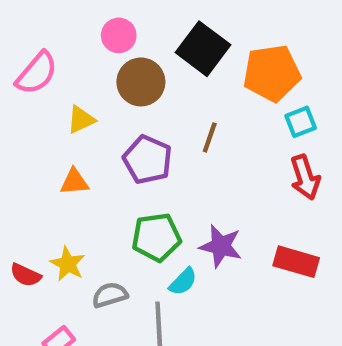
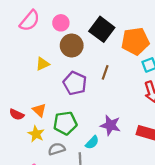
pink semicircle: (37, 73) -> (30, 21), moved
orange triangle: (74, 182) -> (39, 110), moved, turned 48
green pentagon: (156, 237) -> (65, 123), moved
red semicircle: (26, 275) -> (17, 114), moved

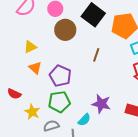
yellow triangle: (43, 64) -> (30, 47), moved
purple pentagon: (75, 83) -> (60, 76), moved
orange triangle: (39, 110) -> (35, 68), moved

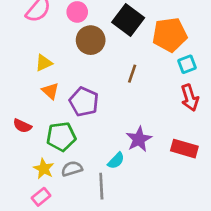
green pentagon: (59, 102) -> (61, 137), moved
purple star: (101, 104) -> (139, 139), turned 30
yellow star: (32, 112) -> (44, 169), moved

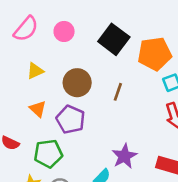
brown circle: (91, 40) -> (77, 83), moved
yellow triangle: (44, 63) -> (35, 71), moved

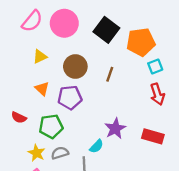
pink circle: (64, 31) -> (64, 23), size x1.6
purple pentagon: (71, 119) -> (70, 98), turned -30

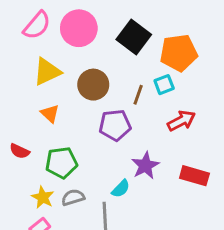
yellow triangle: (40, 57) -> (47, 72), size x1.5
cyan square: (155, 66) -> (164, 85), moved
red arrow: (157, 94) -> (181, 121), moved, turned -100
purple pentagon: (70, 98) -> (115, 125), moved

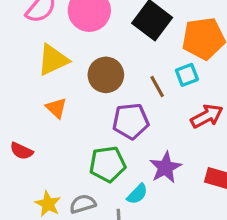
brown line: (138, 95) -> (157, 86), turned -48
green pentagon: (61, 163) -> (108, 164), moved

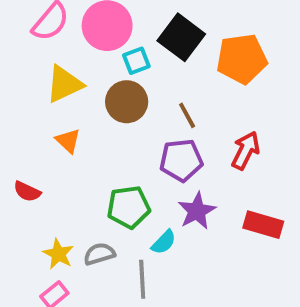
cyan square: (187, 75) -> (136, 61), moved
red arrow: (207, 116) -> (246, 150), turned -36
purple pentagon: (131, 121) -> (181, 160), moved

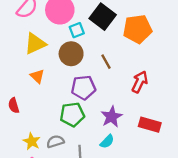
purple pentagon: (181, 160) -> (83, 87), moved
red semicircle: (27, 191) -> (14, 105), turned 48
cyan semicircle: (164, 242) -> (107, 141), moved

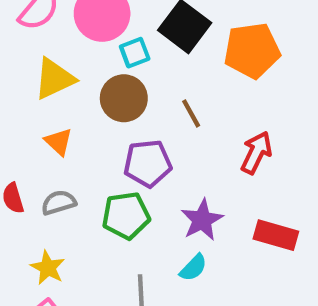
gray semicircle: (55, 141) -> (59, 203), moved

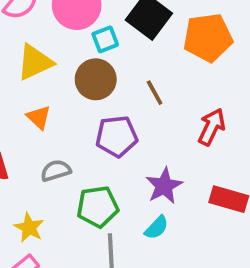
gray semicircle: (59, 203) -> (56, 171), moved
green pentagon: (126, 216) -> (98, 207), moved

